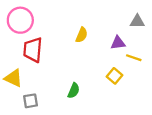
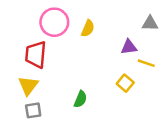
pink circle: (20, 20) -> (54, 22), moved
yellow semicircle: (82, 35) -> (88, 28), moved
yellow triangle: (13, 78) -> (28, 86), moved, turned 42

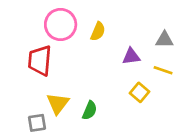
gray triangle: (150, 23) -> (164, 40), moved
purple triangle: (129, 47) -> (131, 56), moved
yellow triangle: (28, 86) -> (58, 103), moved

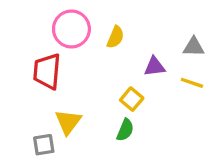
yellow square: (140, 92) -> (132, 99), moved
green semicircle: (90, 110) -> (125, 130), moved

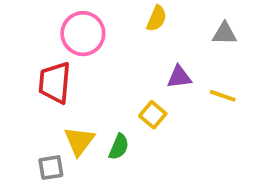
yellow semicircle: (115, 37) -> (157, 18), moved
gray triangle: (194, 47) -> (225, 34), moved
green semicircle: (125, 130) -> (119, 147), moved

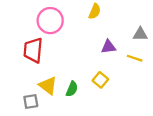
gray triangle: (225, 34) -> (140, 34), moved
yellow square: (153, 115) -> (100, 80), moved
yellow triangle: (79, 141) -> (48, 86), turned -30

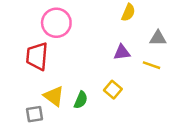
yellow semicircle: (95, 11) -> (128, 12), moved

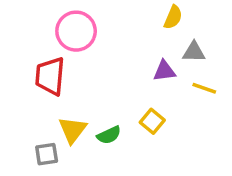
gray triangle: (158, 38) -> (194, 52), moved
yellow triangle: (54, 96) -> (73, 130), turned 30
green semicircle: (81, 100) -> (109, 135), turned 42

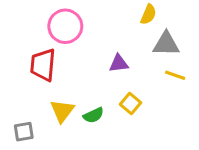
gray triangle: (194, 52) -> (166, 44), size x1.4
purple triangle: (164, 71) -> (119, 63), moved
gray square: (47, 154) -> (24, 132), moved

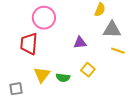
green semicircle: (93, 115) -> (63, 78), turned 32

